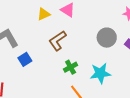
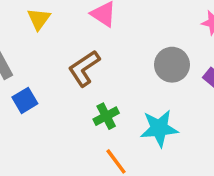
yellow triangle: (44, 14) -> (39, 19), moved, turned -32

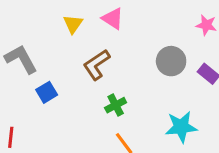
yellow triangle: (39, 19) -> (73, 24), moved
cyan star: (159, 128) -> (181, 127), moved

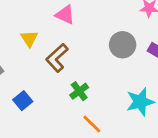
yellow triangle: (73, 24) -> (29, 39), moved
blue square: (47, 92) -> (23, 101), moved

